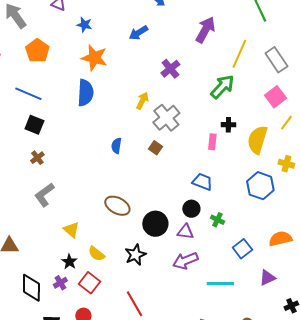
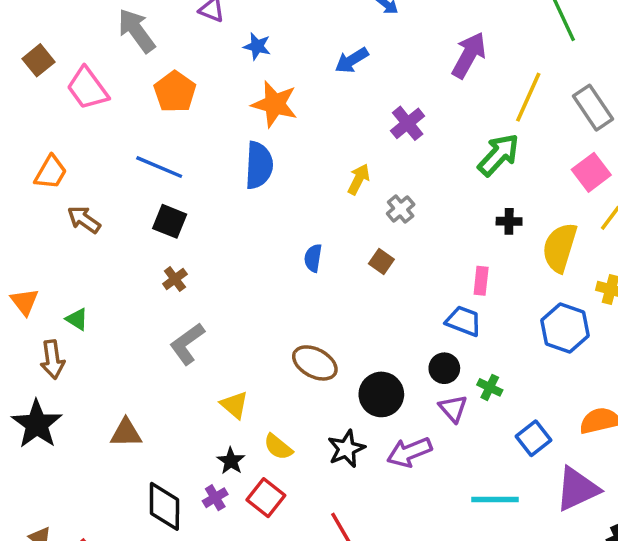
gray cross: (166, 118) -> (401, 209), size x0.6
pink rectangle: (212, 142) -> (481, 281), moved
purple triangle: (185, 232) -> (453, 408), moved, turned 42
purple arrow: (185, 261) -> (409, 452), moved
purple triangle: (267, 278) -> (577, 489), size x1.6

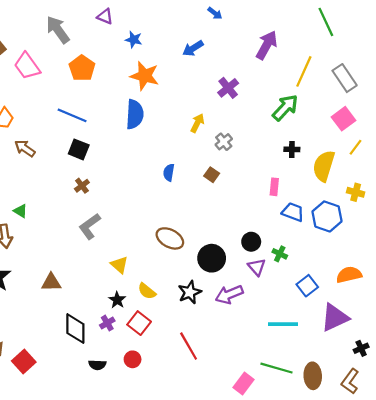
blue trapezoid: (464, 321) -> (293, 212), moved

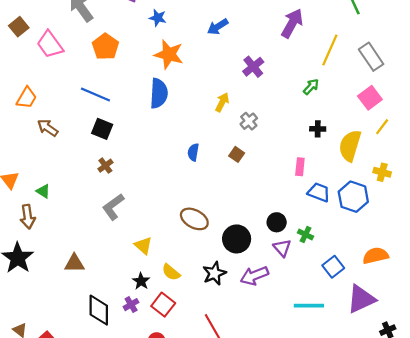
green arrow: (285, 108) -> (311, 87), size x0.6

